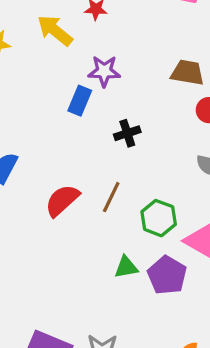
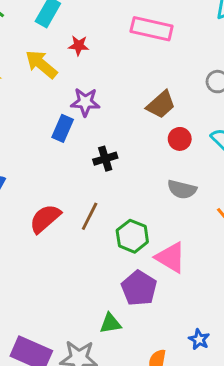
brown trapezoid: (188, 73) -> (161, 105), turned 128
green triangle: (126, 267) -> (110, 323), moved

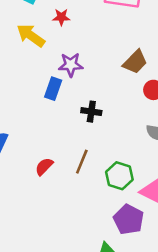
black cross: (105, 159) -> (91, 112), turned 30
red semicircle: (45, 219) -> (44, 167), size x0.7

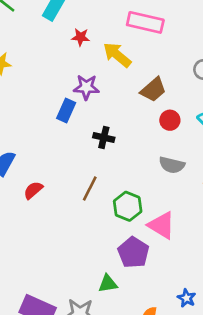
yellow arrow: (31, 36) -> (117, 55), moved
red semicircle: (44, 167) -> (33, 190), moved

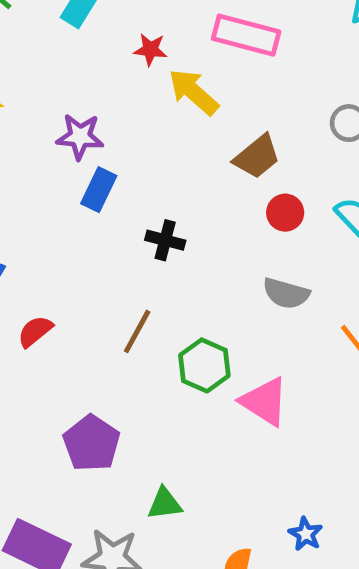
red star: (81, 37) -> (150, 50), moved
purple star: (86, 87) -> (80, 136), moved
purple pentagon: (133, 252) -> (92, 443), moved

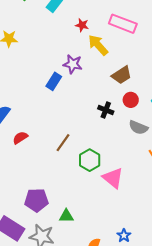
purple star: (80, 136) -> (73, 64), moved
black cross: (165, 240) -> (106, 110), moved
gray semicircle: (286, 293) -> (138, 127), moved
purple pentagon: (92, 443) -> (36, 200), moved, turned 30

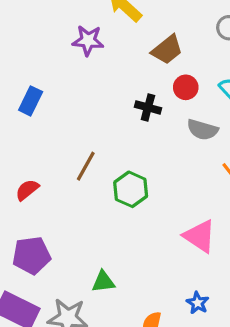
blue rectangle: (54, 81) -> (31, 101), moved
red semicircle: (20, 138) -> (27, 190), moved
pink triangle: (113, 178) -> (200, 236), moved
purple pentagon: (36, 200) -> (31, 255), moved

